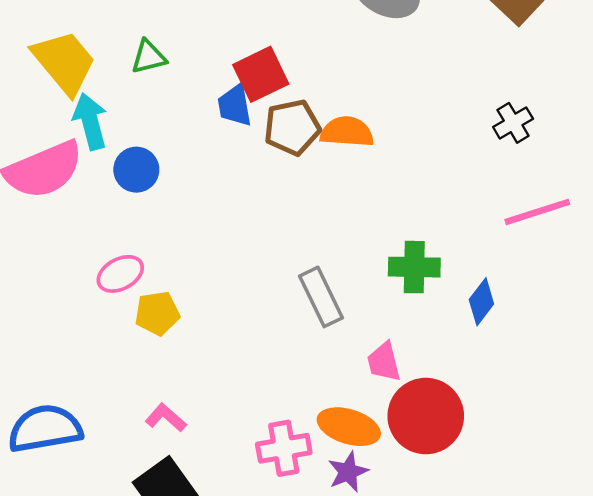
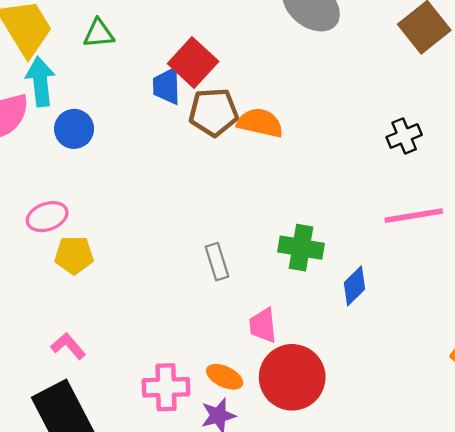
red square: (261, 74) -> (193, 62), turned -30
gray rectangle: (321, 297) -> (217, 262), size x0.7
orange ellipse: (349, 427) -> (225, 377), size x0.7

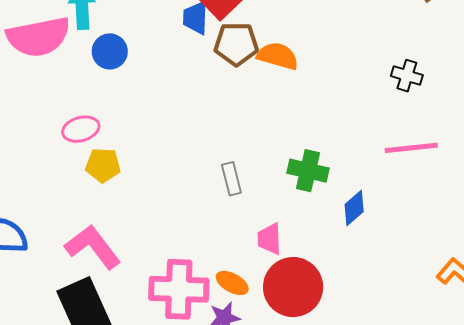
black cross: (404, 136) -> (407, 76), turned 36
pink L-shape: (68, 346) -> (93, 247), size x1.8
pink cross: (166, 387) -> (179, 289), size x1.4

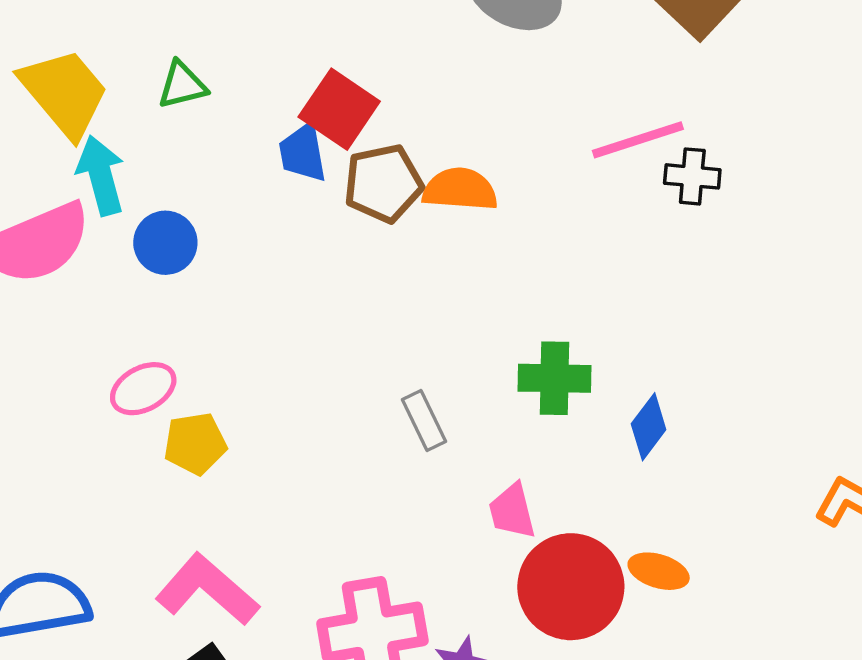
pink line: (411, 148) -> (638, 140), moved
orange ellipse: (232, 283) -> (659, 571), moved

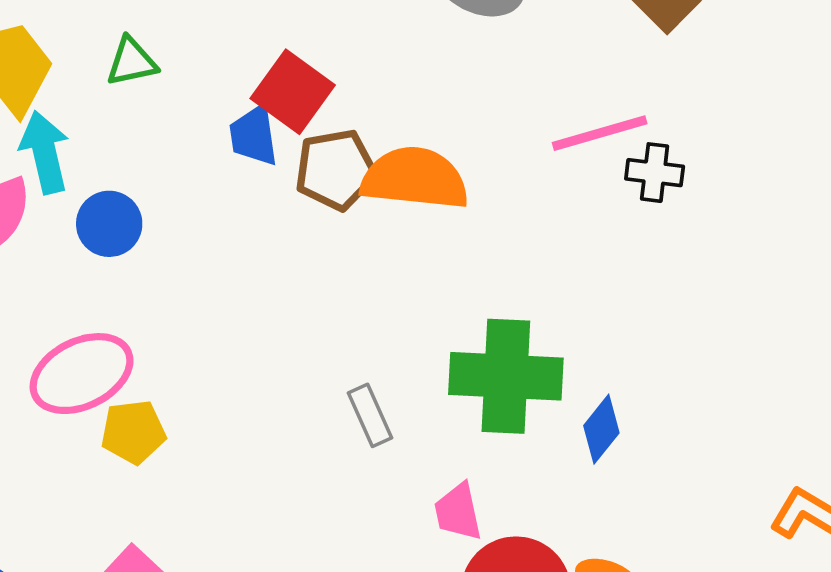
orange semicircle: (460, 189) -> (415, 178), size x1.4
green cross: (554, 378) -> (506, 376), size x1.5
pink ellipse: (143, 389) -> (82, 374), size x1.5

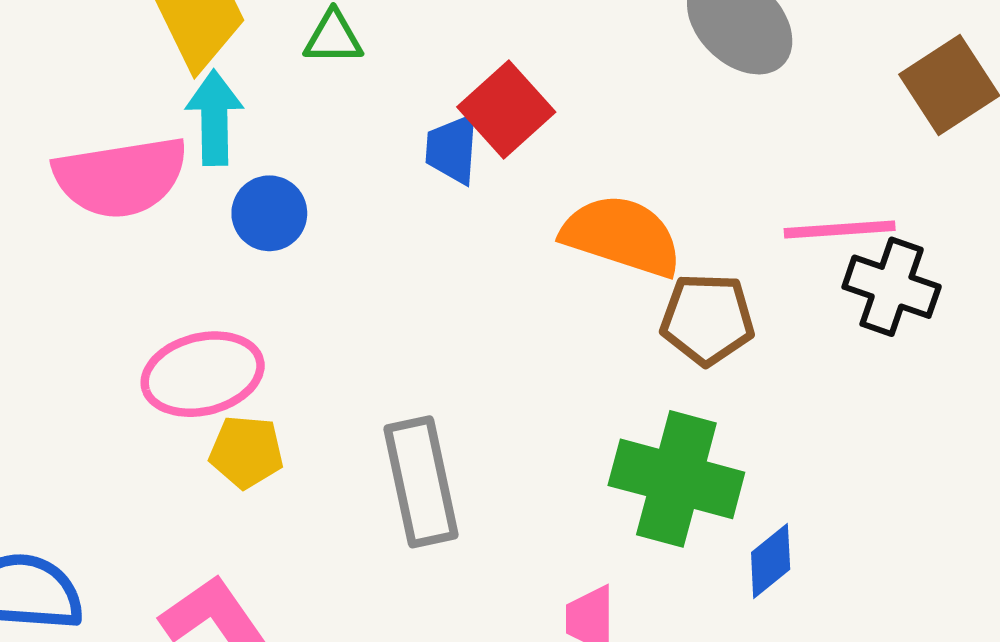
brown pentagon: (336, 170) -> (707, 319), moved
black cross: (655, 173) -> (892, 287), size x1.4
gray rectangle: (370, 415) -> (421, 482), moved, size x1.8

